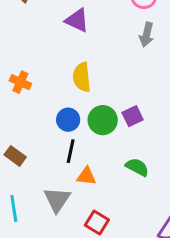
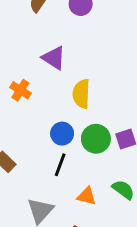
purple triangle: (77, 20) -> (54, 58), moved
orange triangle: (86, 176) -> (87, 196), moved

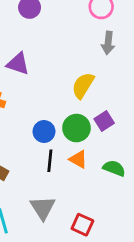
yellow semicircle: (81, 94) -> (83, 85), moved, turned 44
orange triangle: (87, 196) -> (78, 159), moved, turned 30

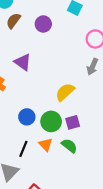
black line: (50, 161) -> (23, 149), moved
green semicircle: (114, 168) -> (69, 146), moved

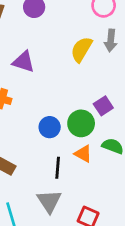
yellow semicircle: (65, 92) -> (81, 49), moved
purple square: (73, 122) -> (103, 106), moved

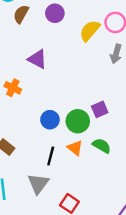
yellow semicircle: (81, 49) -> (90, 31), moved

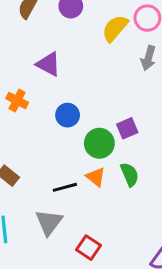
blue circle: (50, 120) -> (68, 115), moved
green semicircle: (102, 146) -> (130, 174), turned 36
black line: (51, 156) -> (65, 187), turned 60

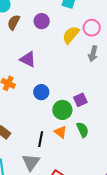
black line: (65, 187) -> (41, 139), turned -63

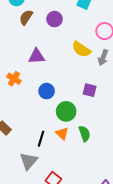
yellow semicircle: (71, 35) -> (81, 49), moved, turned -102
purple triangle: (28, 59) -> (37, 56), turned -36
purple square: (80, 100) -> (90, 90), moved, turned 32

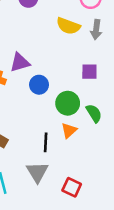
purple triangle: (37, 56) -> (20, 62), moved
orange triangle: (62, 134) -> (69, 130), turned 48
green semicircle: (84, 134) -> (94, 113), moved

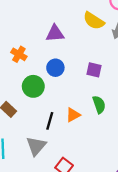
purple triangle: (20, 62) -> (55, 33), moved
purple square: (89, 72) -> (94, 70), moved
green circle: (68, 103) -> (33, 86), moved

